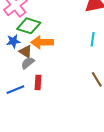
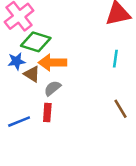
gray semicircle: (28, 63) -> (52, 88), moved

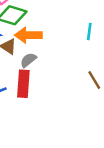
red rectangle: (47, 113) -> (23, 84), size x1.5

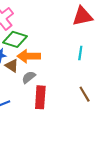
red rectangle: (23, 84) -> (40, 97), moved

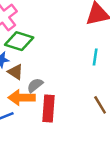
orange arrow: (29, 56) -> (22, 98), moved

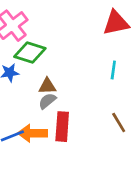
brown triangle: (15, 72) -> (47, 86), moved, turned -35
orange arrow: (22, 98) -> (33, 133), moved

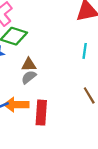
red rectangle: (62, 127) -> (41, 113), moved

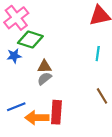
orange arrow: (16, 105) -> (37, 118), moved

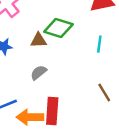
green diamond: (30, 40) -> (58, 28), moved
brown triangle: (44, 67) -> (39, 40), moved

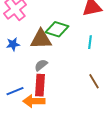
brown triangle: (39, 40) -> (41, 39), size x1.6
red rectangle: (52, 111) -> (40, 85), moved

